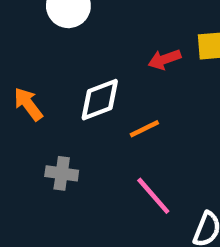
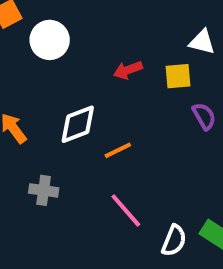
red arrow: (165, 59) -> (128, 70), moved

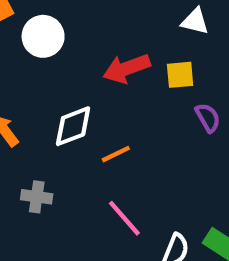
white triangle: (202, 42) -> (195, 21), moved
red arrow: (128, 70) -> (127, 68), size x1.5

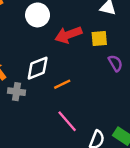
white circle: (43, 36) -> (38, 15), moved
gray cross: (37, 197) -> (16, 92), moved

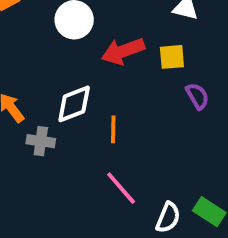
orange line: (62, 84) -> (113, 129), turned -63

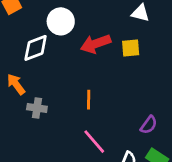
purple semicircle: (197, 96) -> (149, 125), moved, turned 66
white diamond: (74, 104) -> (36, 48), moved

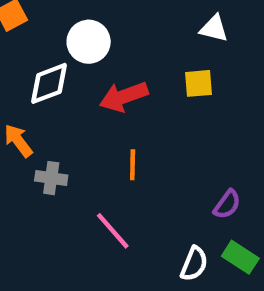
red arrow: (96, 44) -> (124, 97), moved
pink line: (94, 142) -> (113, 231), moved

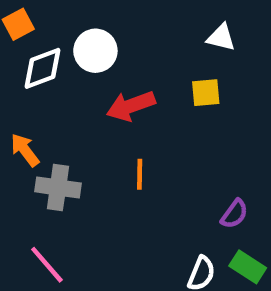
white diamond: (49, 83) -> (43, 68), moved
gray cross: (51, 178) -> (58, 187), size x1.4
pink line: (113, 231) -> (47, 265), moved

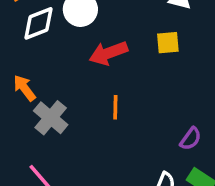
gray cross: (58, 187) -> (51, 118), turned 32

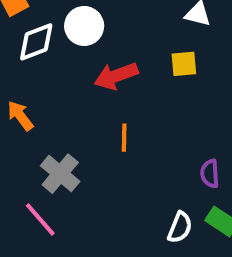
gray cross: (51, 118) -> (60, 174), moved
purple semicircle: (191, 139) -> (210, 174), turned 140

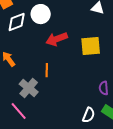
yellow square: (184, 64) -> (91, 46), moved, size x1.5
orange line: (124, 138) -> (47, 70), moved

